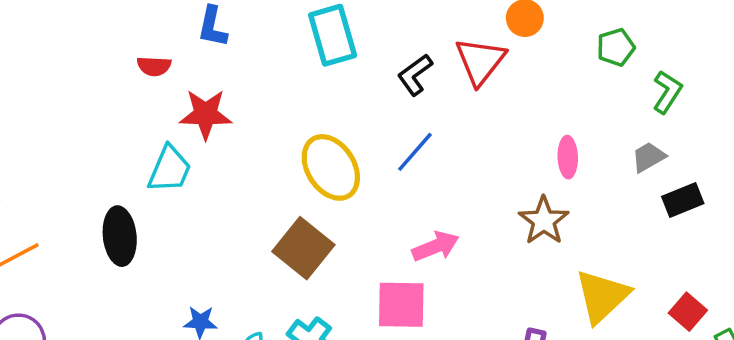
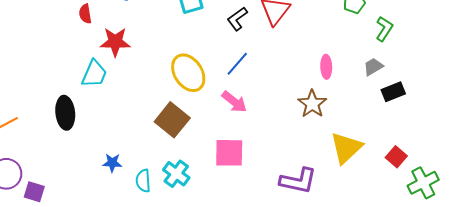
red semicircle: (154, 66) -> (85, 14), turned 78
pink arrow: (436, 246) -> (234, 102), moved, turned 60

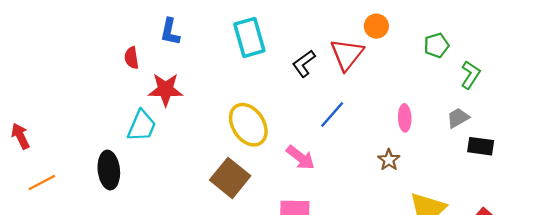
blue line: (237, 64) -> (332, 114), moved
black rectangle: (393, 92) -> (481, 146), turned 30
brown star: (312, 104) -> (389, 160), size x0.7

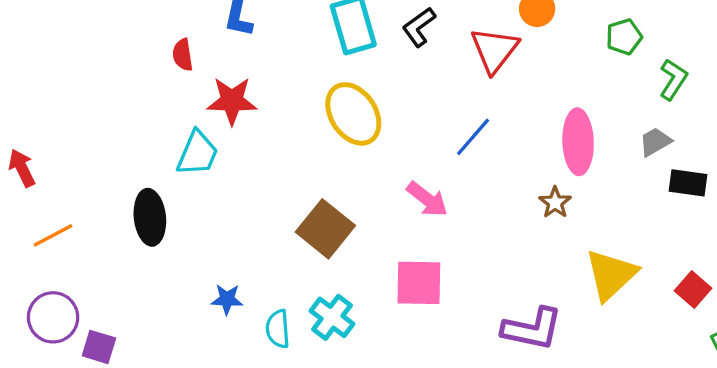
black L-shape: (304, 63) -> (419, 27), moved
pink ellipse: (405, 118) -> (578, 142), size x1.6
yellow ellipse: (248, 125) -> (353, 114), moved

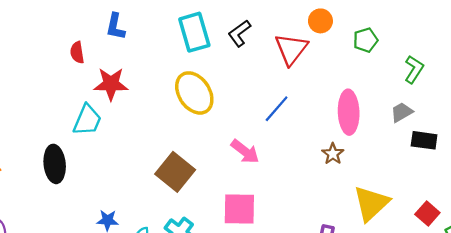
green pentagon: (624, 37) -> (366, 40), moved

